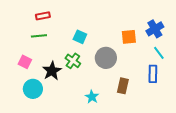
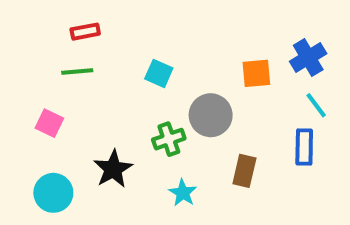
green cross: (73, 61) -> (169, 139), moved, turned 35
black star: (52, 71) -> (113, 169), moved
cyan circle: (33, 89) -> (53, 193), moved

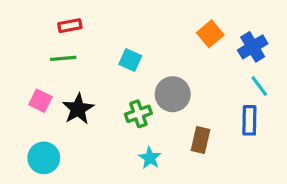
orange square: (256, 73) -> (210, 34), moved, turned -35
black star: (113, 169) -> (78, 109), moved

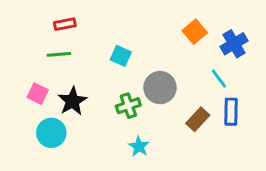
cyan line: (259, 86) -> (219, 78), moved
brown rectangle: (200, 140) -> (198, 119), moved, turned 30
cyan circle: (44, 158) -> (51, 133), moved

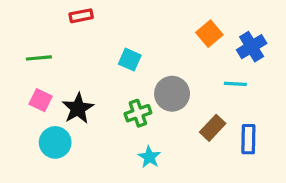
red rectangle: (65, 24) -> (81, 16), moved
green line: (59, 54) -> (39, 58), moved
cyan line: (219, 78) -> (235, 84), turned -50
blue rectangle: (231, 112) -> (248, 139), moved

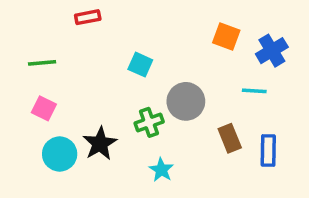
orange square: (209, 34) -> (226, 37), turned -30
black star: (78, 108) -> (100, 143), moved
brown rectangle: (213, 128) -> (230, 138), turned -65

